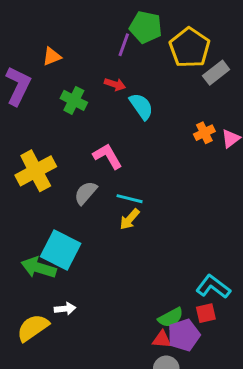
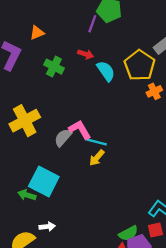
yellow pentagon: (190, 48) -> (140, 65), moved
pink L-shape: (108, 156) -> (80, 130), moved
green arrow: (39, 268) -> (27, 195), size x0.7

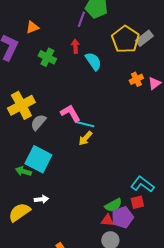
red arrow: (86, 54) -> (75, 46), turned -112
yellow pentagon: (140, 65) -> (125, 39), moved
gray semicircle: (63, 138) -> (38, 122), moved

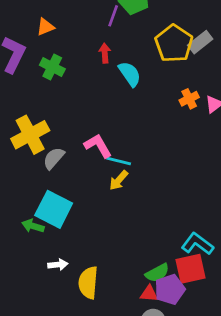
green cross: (47, 57) -> (52, 67), moved
red square: (137, 202) -> (190, 269), size x1.6
yellow semicircle: (19, 212) -> (88, 283), moved, turned -50

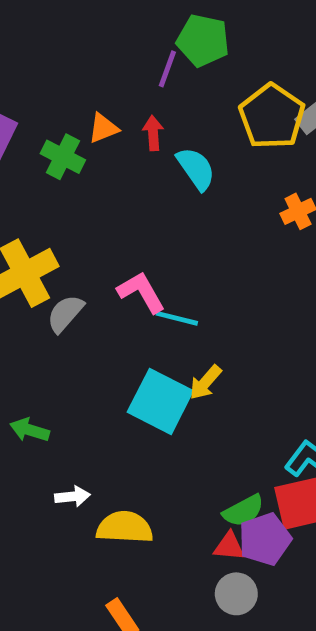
orange triangle: (45, 27) -> (103, 128), moved
yellow arrow: (119, 180) -> (205, 382), moved
cyan square: (54, 209) -> (160, 401), moved
yellow semicircle: (88, 283) -> (125, 527), turned 88

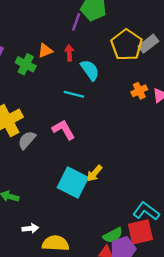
cyan line: (177, 318) -> (74, 94), moved

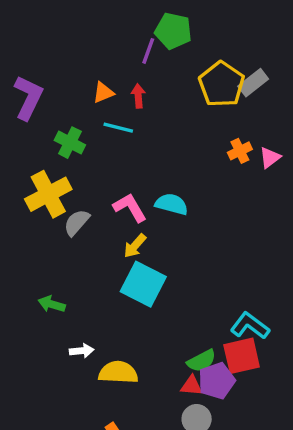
green cross: (26, 64) -> (70, 143), moved
cyan semicircle: (90, 70) -> (172, 204), moved, turned -40
cyan line: (74, 94) -> (118, 128), moved
yellow arrow: (95, 173) -> (135, 246), moved

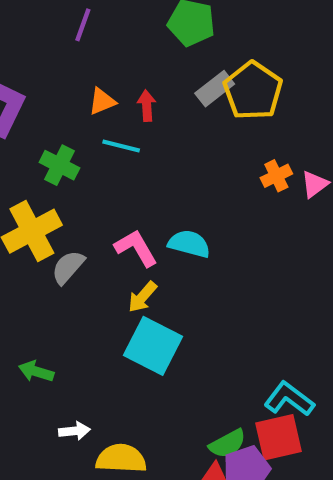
purple line: (148, 51) -> (83, 25), moved
gray rectangle: (253, 83) -> (215, 89), moved

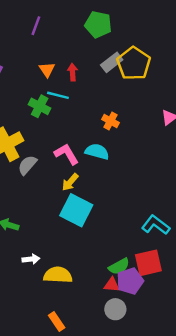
orange triangle: (102, 101) -> (47, 70), turned -42
green cross: (59, 165) -> (40, 106), moved
orange cross: (276, 176) -> (110, 121), moved, turned -35
cyan L-shape: (289, 399) -> (156, 225), moved

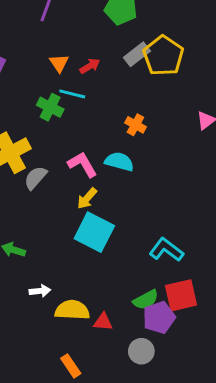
red arrow: (73, 72) -> (90, 66), turned 63
cyan L-shape: (156, 225) -> (166, 250), moved
red triangle: (112, 285) -> (103, 322), moved

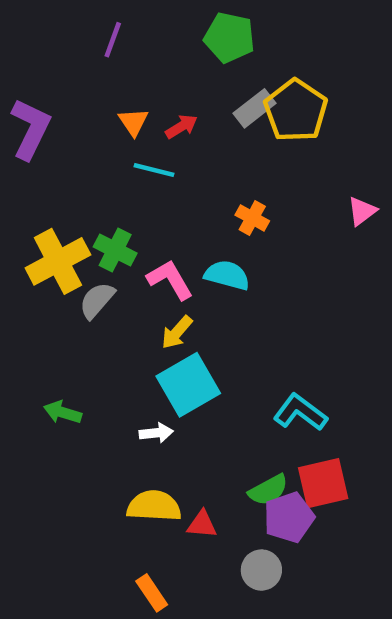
green cross: (50, 107) -> (115, 250), moved
cyan square: (94, 232) -> (188, 385), turned 33
white arrow: (40, 291) -> (156, 433), moved

